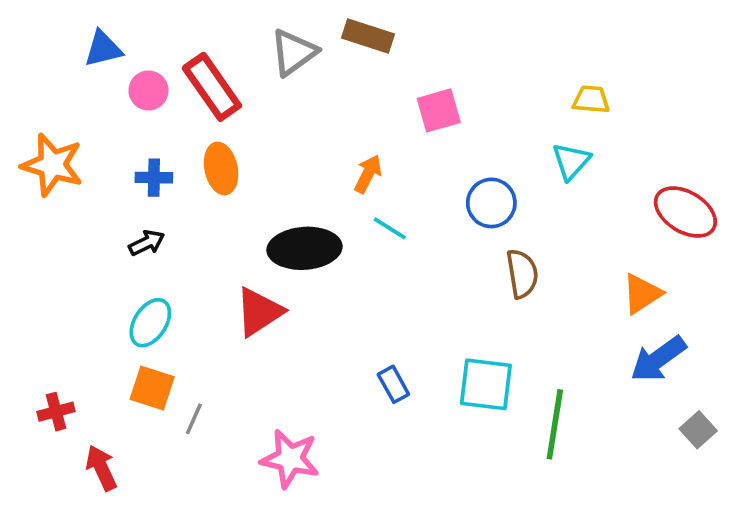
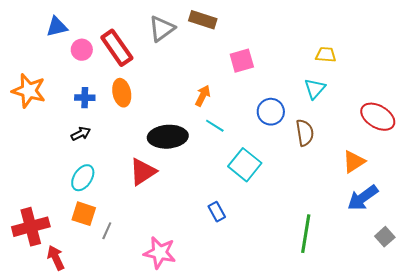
brown semicircle: (522, 274) -> (305, 133), moved
cyan square: (486, 384) -> (245, 165), moved, turned 32
red cross: (56, 412) -> (31, 227), size x1.8

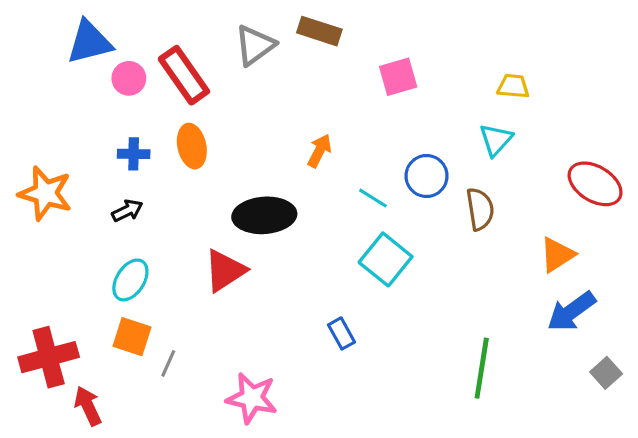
blue triangle: (57, 27) -> (89, 42), size x1.4
pink square: (242, 61) -> (398, 77), moved
orange star: (29, 91) -> (45, 193), moved
cyan line: (215, 126) -> (373, 198), moved

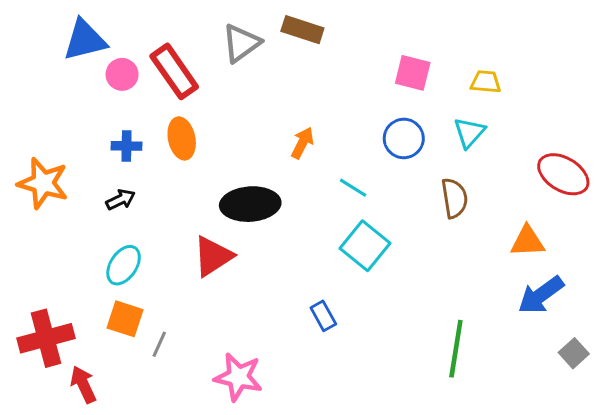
pink square: (398, 77) -> (413, 73), moved, turned 30
blue circle: (427, 176) -> (404, 138), moved
orange triangle: (557, 255) -> (527, 241), turned 30

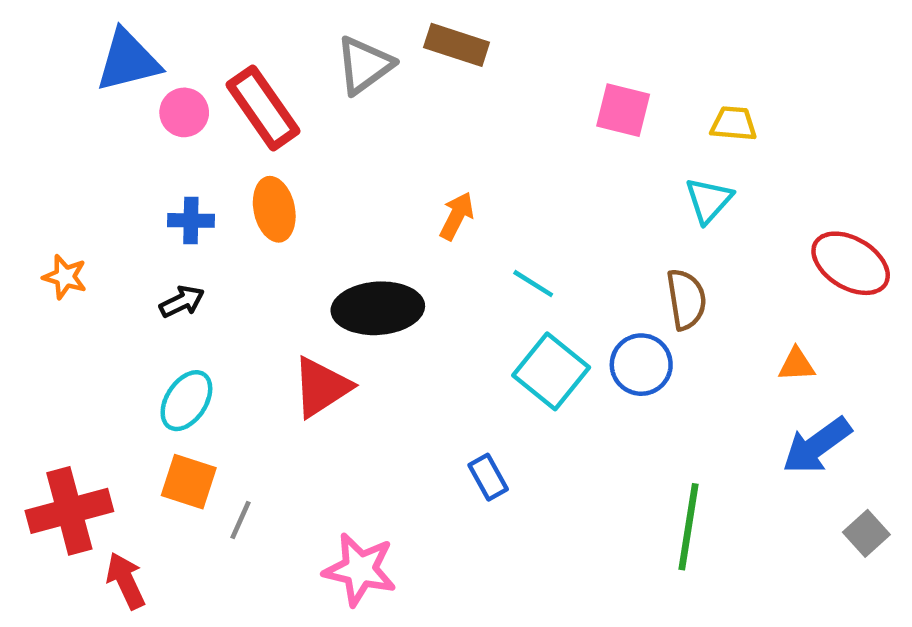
blue circle: (404, 138) -> (641, 365), moved
orange star: (43, 183) -> (65, 277), size x0.6
orange triangle: (527, 241) -> (797, 365), size x0.7

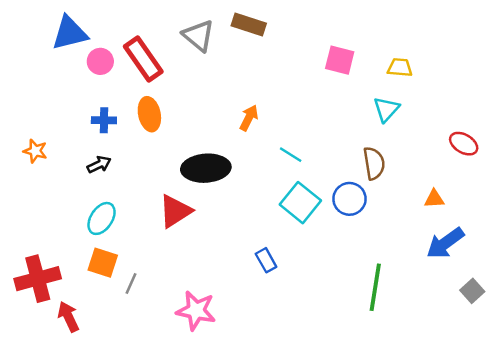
gray triangle: (364, 65) -> (199, 36), turned -44
red ellipse: (851, 263) -> (464, 144), size x0.7

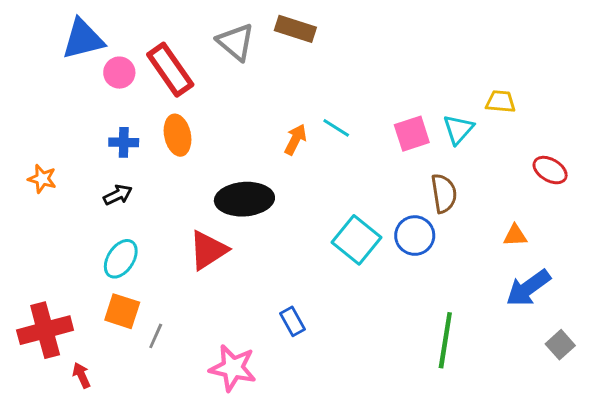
pink square: (340, 60) -> (412, 134), moved, turned -32
yellow trapezoid: (400, 68) -> (501, 102), moved
cyan line: (291, 155) -> (336, 128), moved
blue rectangle: (266, 260) -> (292, 321), moved
red arrow: (68, 317) -> (81, 375), size x0.7

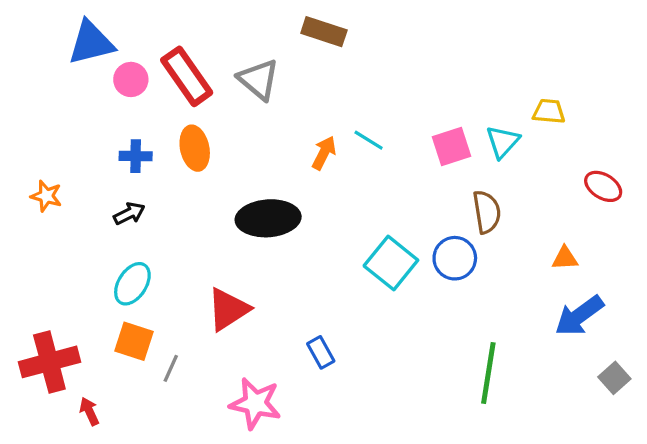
gray triangle: (236, 42) -> (259, 79), moved
red triangle: (208, 250) -> (228, 309), moved

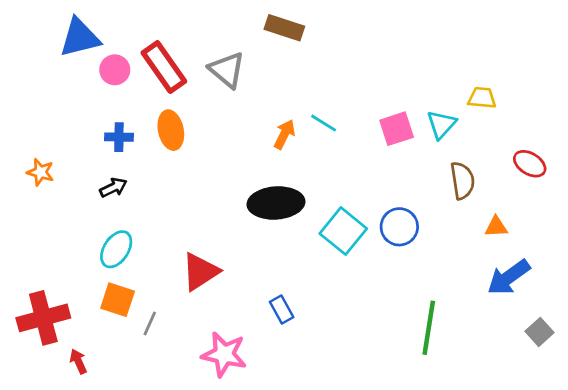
brown semicircle: (487, 212) -> (462, 181), moved
black ellipse: (268, 218) -> (276, 203), moved

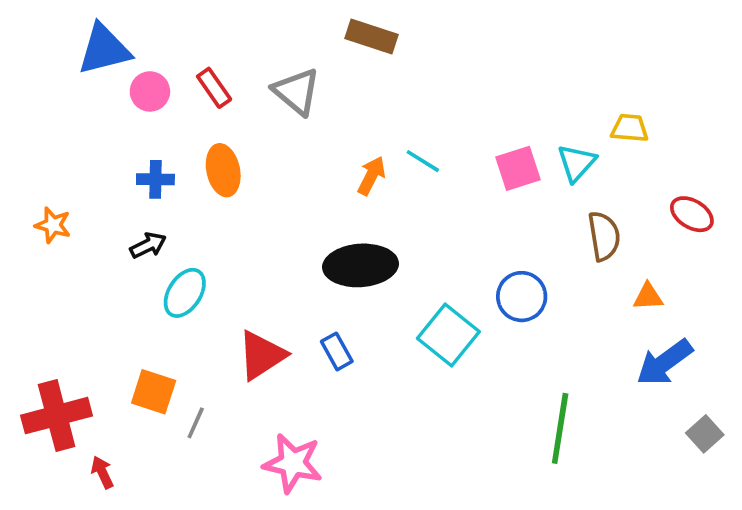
red rectangle: (164, 67) -> (214, 88), size x0.6
cyan square: (343, 231) -> (448, 335), moved
cyan ellipse: (116, 249) -> (185, 293), moved
blue rectangle: (282, 310) -> (337, 351), moved

